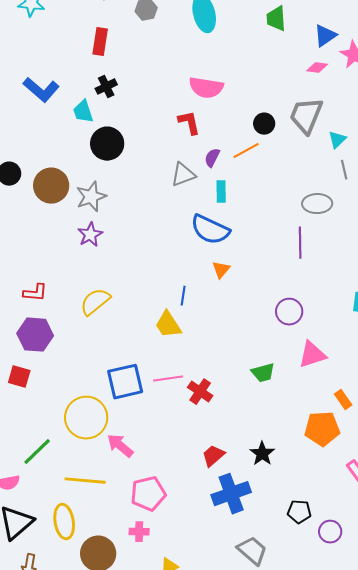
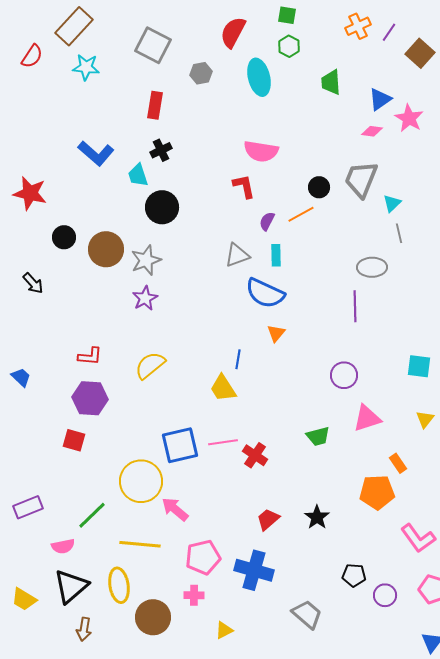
gray triangle: (183, 175) -> (237, 255), moved
blue cross: (231, 494) -> (254, 570), moved, turned 36

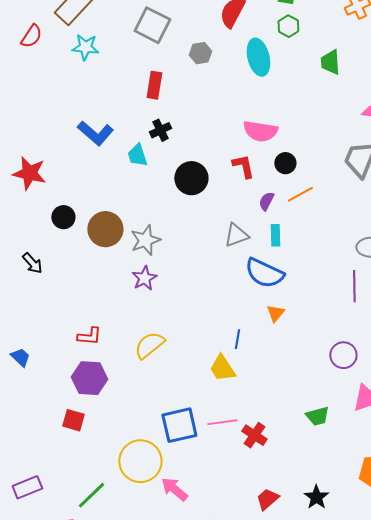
black circle: (319, 187) -> (285, 163), moved
black circle: (162, 207) -> (191, 178), moved

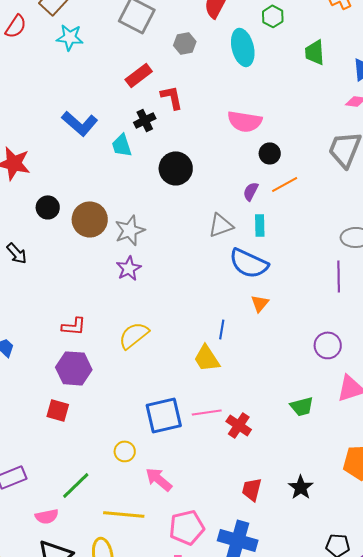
red rectangle: (154, 85) -> (139, 75), turned 44
red L-shape: (243, 166) -> (172, 97), moved
yellow circle: (140, 461) -> (125, 451), size x0.5
red trapezoid: (267, 499) -> (252, 489), turned -35

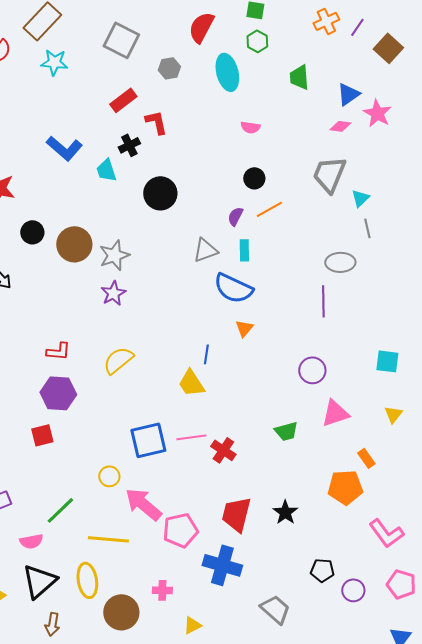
pink semicircle: (245, 121) -> (250, 127), moved, size x0.6
red square: (58, 410) -> (42, 435), turned -30
pink arrow: (159, 479) -> (143, 504), size x1.4
red trapezoid: (252, 489) -> (236, 514), size x1.5
pink pentagon: (187, 527) -> (180, 530), moved

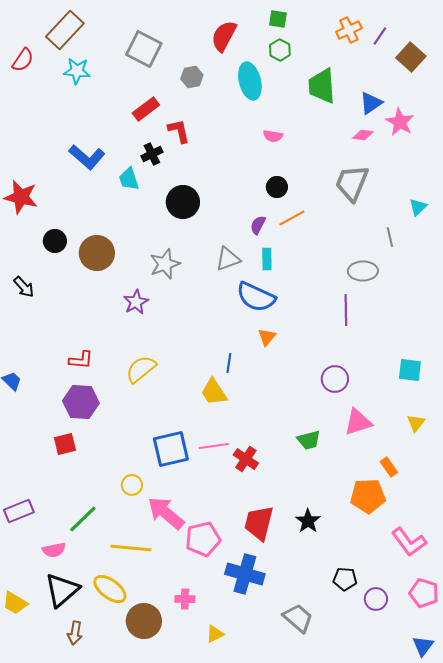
green trapezoid: (299, 77) -> (322, 86), size x1.4
cyan triangle: (360, 198) -> (418, 207), moved
gray star: (114, 255) -> (165, 264), moved
yellow ellipse: (87, 580) -> (110, 589), turned -44

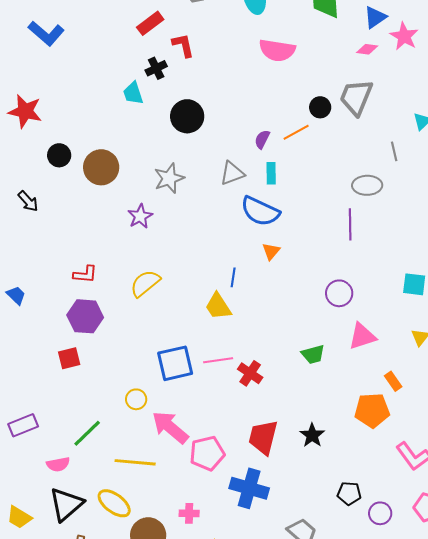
pink semicircle: (273, 136) -> (277, 50), size x1.8
blue L-shape: (87, 157) -> (46, 33), moved
black circle: (277, 187) -> (320, 107), moved

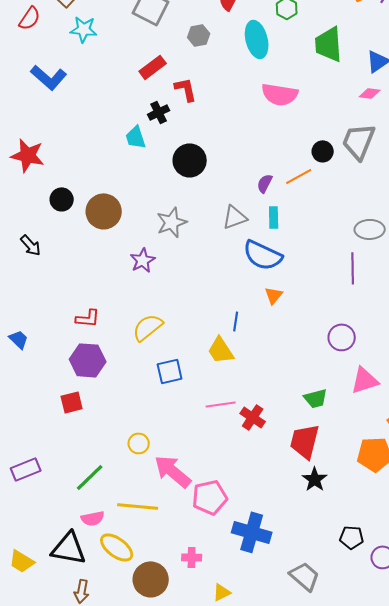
blue square: (175, 363) -> (170, 371), moved, size x0.7
red trapezoid: (263, 437) -> (305, 441), moved
pink semicircle: (58, 464) -> (93, 518), moved
black triangle: (66, 504) -> (69, 548), turned 51

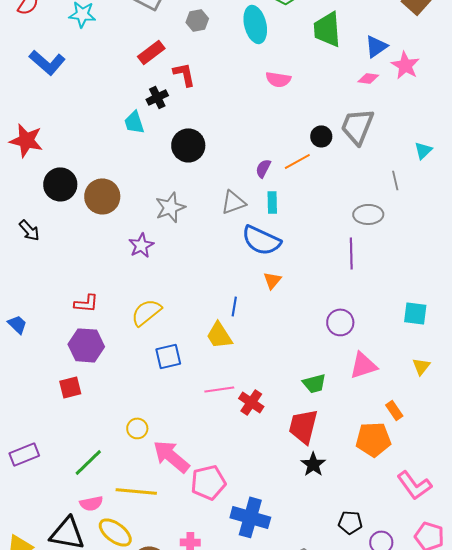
pink semicircle: (280, 94) -> (278, 79), size x0.7
black circle: (62, 199) -> (60, 184), size x1.4

